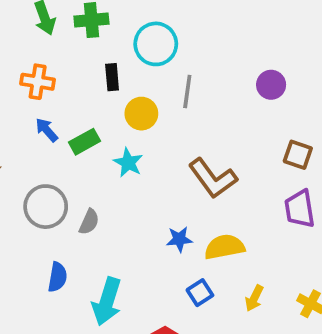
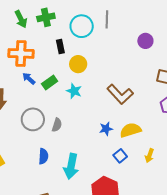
orange cross: (38, 82) -> (21, 53), size x1.4
gray line: (187, 91) -> (107, 19), moved

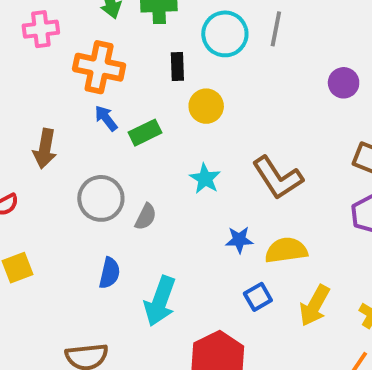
cyan star: (74, 91) -> (205, 179), moved
yellow arrow: (149, 156) -> (315, 306), size x1.5

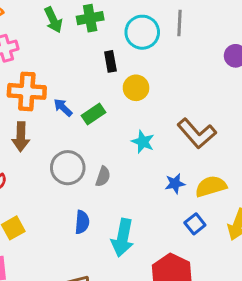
orange cross: (99, 67) -> (27, 91), moved

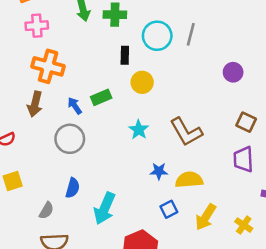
blue arrow: (63, 108) -> (75, 106), moved
gray semicircle: (103, 176) -> (46, 211), moved

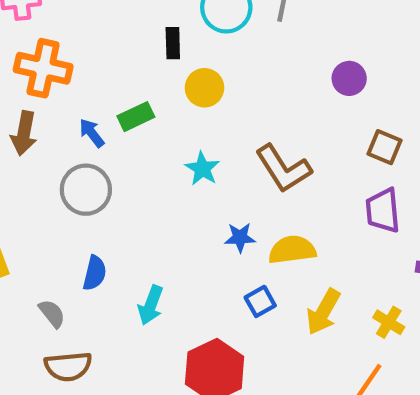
purple circle: (233, 72) -> (349, 78), moved
cyan arrow: (105, 208) -> (151, 305), size x0.7
gray semicircle: (46, 211) -> (52, 313), turned -66

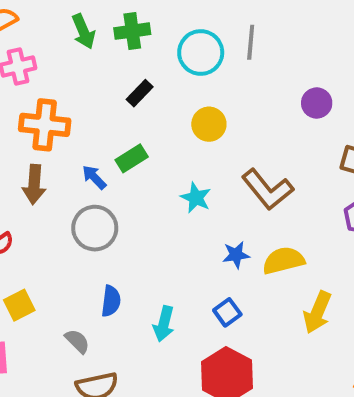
black rectangle: (173, 43) -> (140, 93), moved, turned 52
yellow circle: (204, 88) -> (209, 124), moved
blue square: (260, 301) -> (227, 312), moved

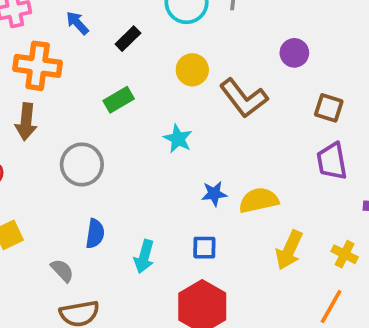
blue arrow: (94, 177) -> (77, 23), moved
brown L-shape: (267, 189) -> (244, 98), moved
blue square: (227, 312) -> (204, 248), turned 35

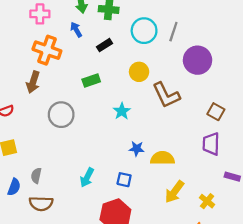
purple circle: (294, 53) -> (198, 60), moved, size x1.6
blue semicircle: (95, 234) -> (14, 187), moved
gray semicircle: (62, 270) -> (36, 176), turned -136

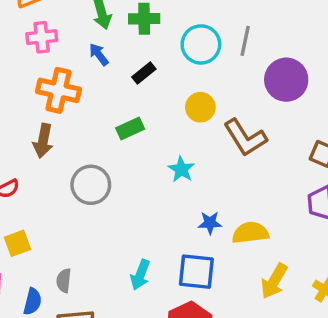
blue square: (124, 180) -> (196, 272), size x1.6

